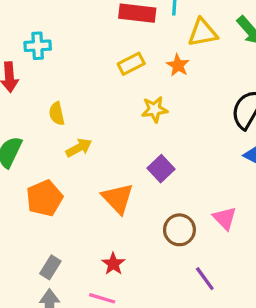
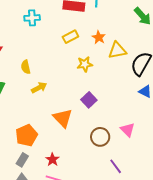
yellow triangle: (203, 33) -> (117, 50), moved
cyan cross: (38, 46) -> (32, 18), moved
orange pentagon: (44, 198) -> (26, 135), moved
red star: (113, 264) -> (52, 160), moved

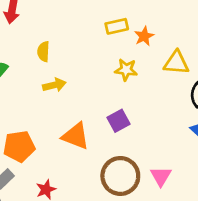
orange star: (99, 37) -> (144, 36), moved
orange triangle: (63, 118) -> (76, 136), turned -40
brown circle: (100, 137) -> (120, 176), size x1.4

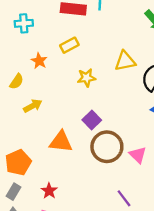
orange star: (144, 36) -> (39, 61), moved
yellow semicircle: (43, 52) -> (17, 82), turned -133
brown circle: (120, 176) -> (107, 147), moved

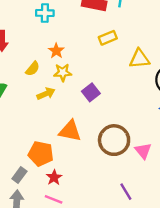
yellow rectangle: (69, 45) -> (108, 38), moved
yellow star: (87, 78) -> (63, 72), moved
purple square: (92, 120) -> (91, 92), moved
orange pentagon: (18, 162) -> (41, 154), moved, turned 30

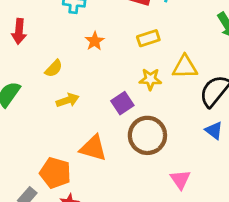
orange star: (56, 51) -> (95, 41), moved
yellow star: (63, 72) -> (150, 79), moved
brown circle: (114, 140) -> (147, 135), moved

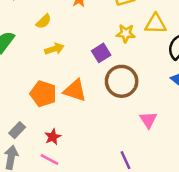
orange pentagon: (55, 173) -> (43, 94), moved

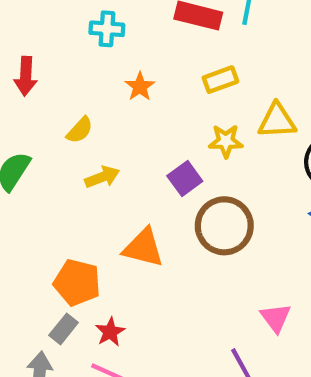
orange pentagon: (43, 94) -> (77, 283), moved
pink triangle: (148, 120) -> (276, 318), moved
gray rectangle: (17, 130) -> (64, 329), moved

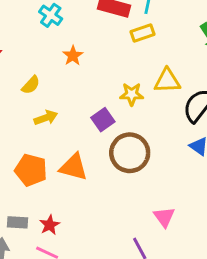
cyan cross: (107, 29) -> (51, 15), turned 30
yellow rectangle: (220, 80) -> (142, 33), moved
orange pentagon: (77, 283) -> (31, 170), moved
gray rectangle: (64, 329) -> (17, 222), turned 54

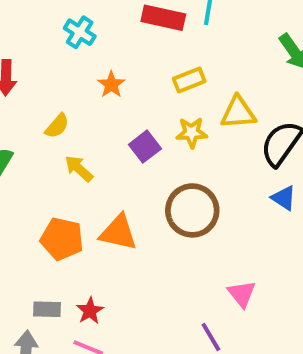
yellow rectangle: (142, 33) -> (189, 80), moved
yellow arrow: (46, 118) -> (79, 169), turned -115
purple square: (103, 120) -> (145, 147), moved

